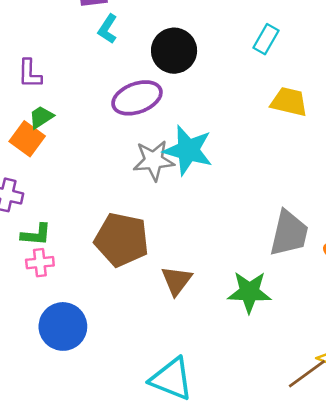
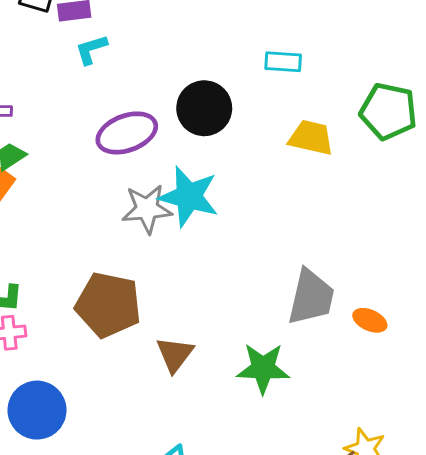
cyan L-shape: (108, 29) -> (91, 49), turned 40
cyan rectangle: (266, 39) -> (283, 62), turned 64
black circle: (174, 51) -> (204, 108), moved

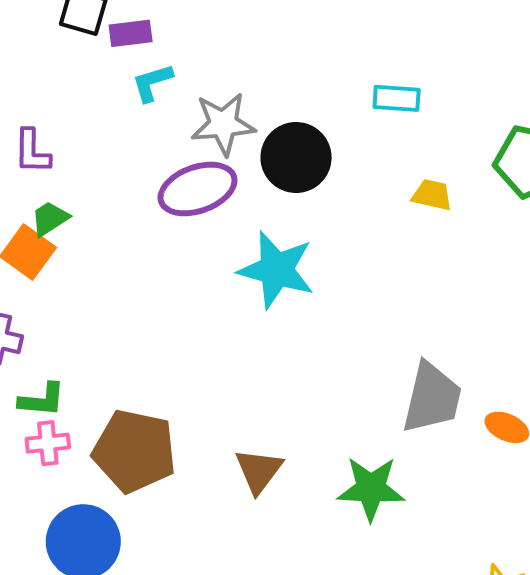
yellow trapezoid: (311, 138) -> (432, 195), size x0.7
gray star: (147, 209) -> (223, 124), moved
brown pentagon: (108, 305) -> (134, 451), moved

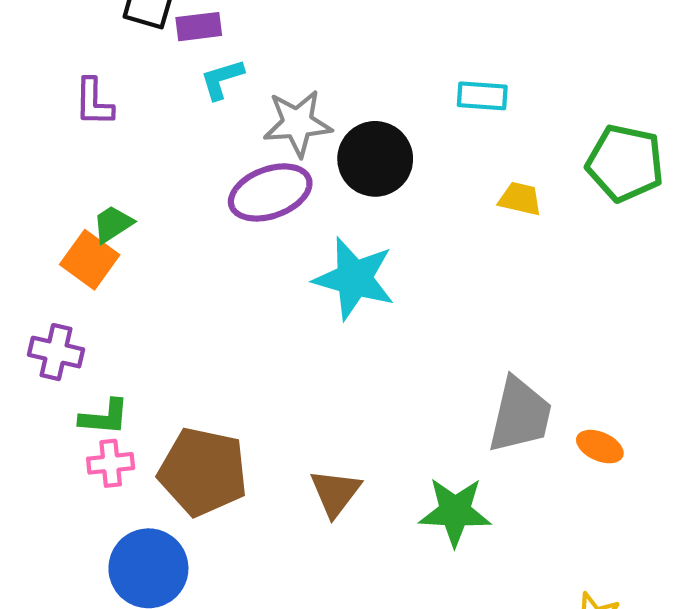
purple L-shape: (32, 152) -> (94, 102), moved

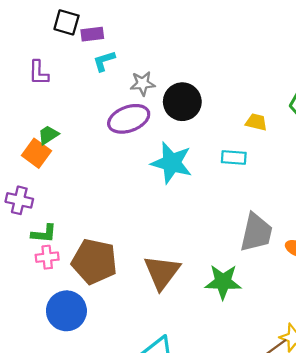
cyan rectangle: (482, 96) -> (234, 157), moved
gray star: (297, 123) -> (143, 83), size x0.7
brown triangle: (335, 493) -> (162, 272), size x1.4

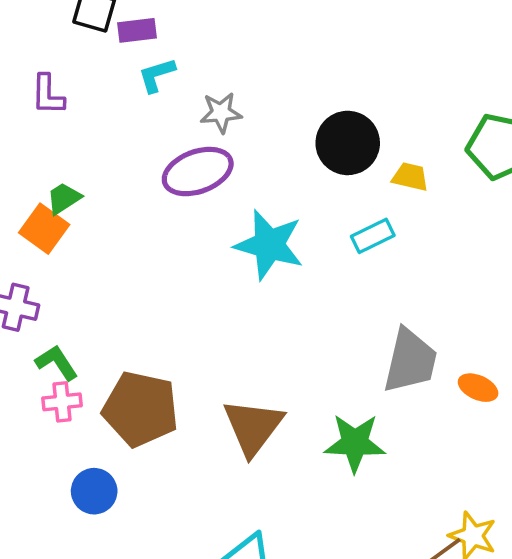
black circle: (182, 102) -> (348, 143), moved
cyan rectangle: (234, 157) -> (373, 236), turned -30
green L-shape: (44, 234) -> (57, 363), turned -128
blue circle: (66, 311) -> (94, 491), size x0.7

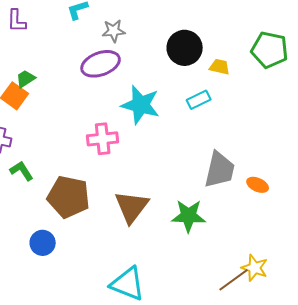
pink cross: (62, 402) -> (103, 139), moved, size x1.4

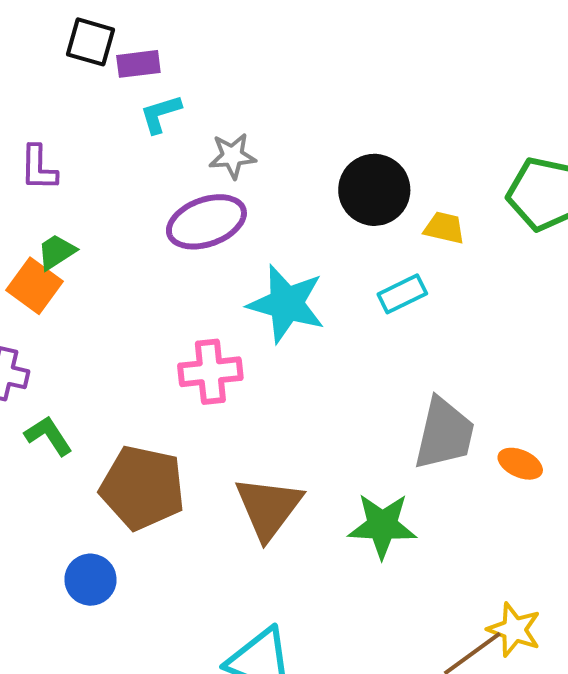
purple L-shape: (17, 21) -> (39, 168), moved

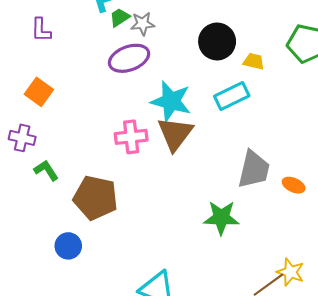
green trapezoid: (57, 252) -> (120, 17), moved
cyan rectangle: (402, 294) -> (232, 96), size x1.4
brown triangle: (268, 508) -> (175, 134), moved

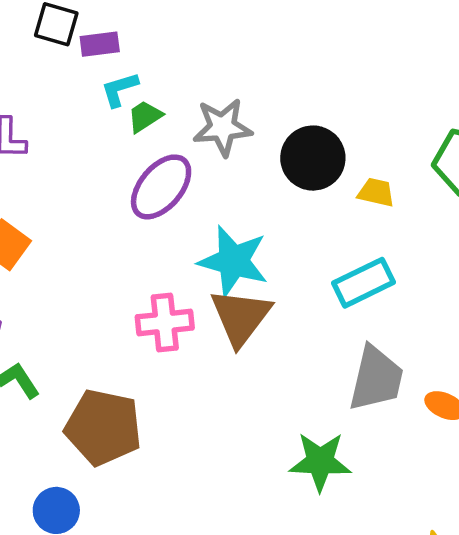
gray star: (143, 24) -> (223, 127), moved, size x1.4
purple ellipse: (129, 58) -> (161, 187), turned -30
cyan rectangle: (232, 96) -> (364, 283), moved

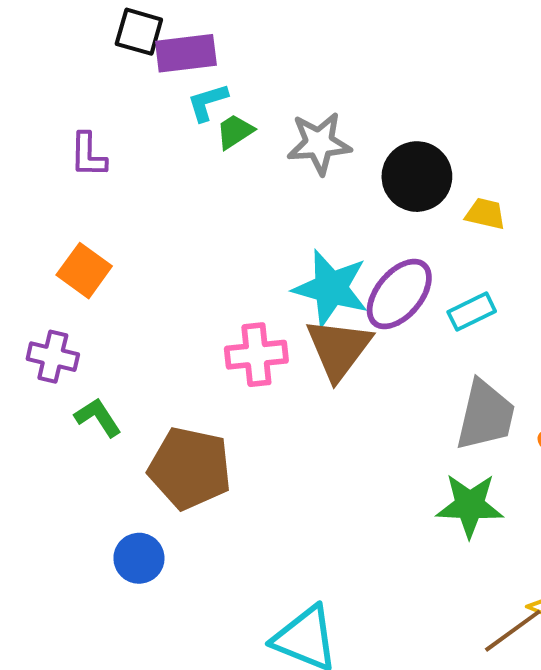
purple rectangle: (100, 44) -> (186, 53), size x1.4
purple ellipse: (161, 187) -> (399, 294), moved
cyan rectangle: (364, 283) -> (472, 312), size x0.7
green star: (320, 462) -> (470, 505), moved

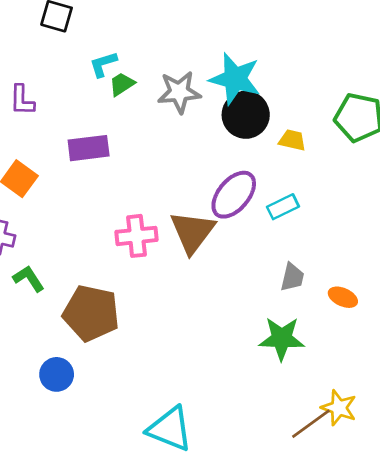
purple rectangle: (186, 53) -> (89, 148), moved
cyan star: (331, 288) -> (235, 79), moved
gray trapezoid: (485, 415) -> (292, 277), size x0.6

